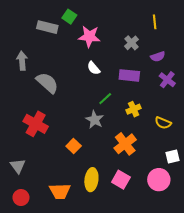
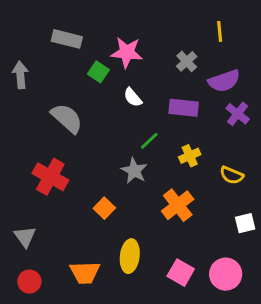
green square: (69, 17) -> (98, 72), moved
purple semicircle: (158, 57) -> (224, 81), size x1.5
gray arrow: (22, 61) -> (20, 75), moved
pink square: (121, 180) -> (181, 273), moved
pink circle: (159, 180) -> (226, 274), moved

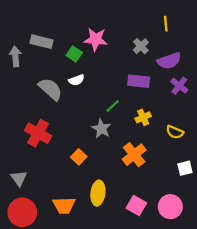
gray rectangle: (67, 39) -> (41, 42), moved
white semicircle: (133, 97) -> (76, 80), moved, turned -70
red circle: (29, 282) -> (22, 212), size x1.6

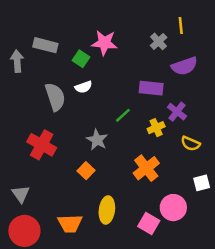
gray cross: (141, 46) -> (159, 41), moved
purple cross: (179, 86) -> (177, 112), moved
gray semicircle: (50, 89) -> (55, 97), turned 30
gray star: (101, 129) -> (97, 140), moved
pink circle: (170, 207) -> (173, 208), moved

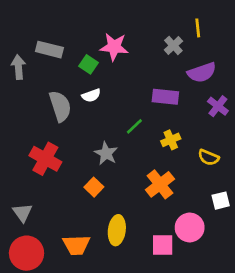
purple cross: (177, 112) -> (218, 106), moved
pink square: (149, 224) -> (163, 245), turned -30

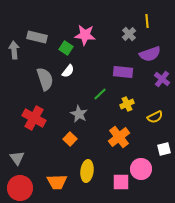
white semicircle: (91, 95) -> (68, 71), turned -32
yellow semicircle: (208, 157) -> (155, 117), turned -49

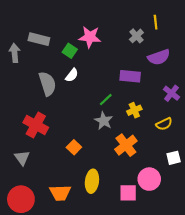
purple cross: (162, 79) -> (171, 93), moved
gray star: (79, 114) -> (104, 121), moved
gray triangle: (17, 158) -> (22, 158), moved

